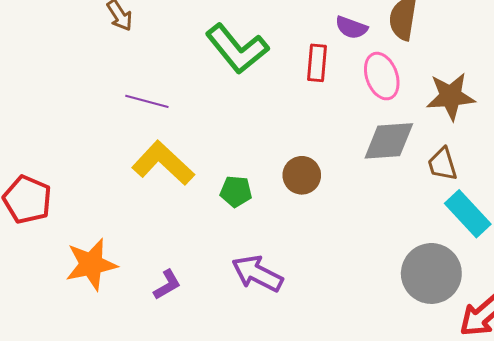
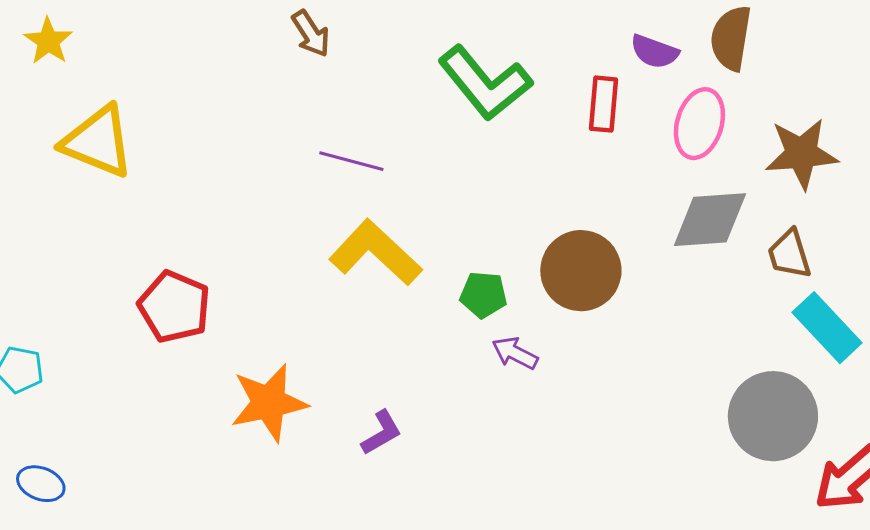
pink ellipse: (382, 76) -> (699, 124), turned 36
brown circle: (302, 175) -> (581, 271), size x1.4
purple arrow: (257, 273) -> (515, 353), moved, size x0.6

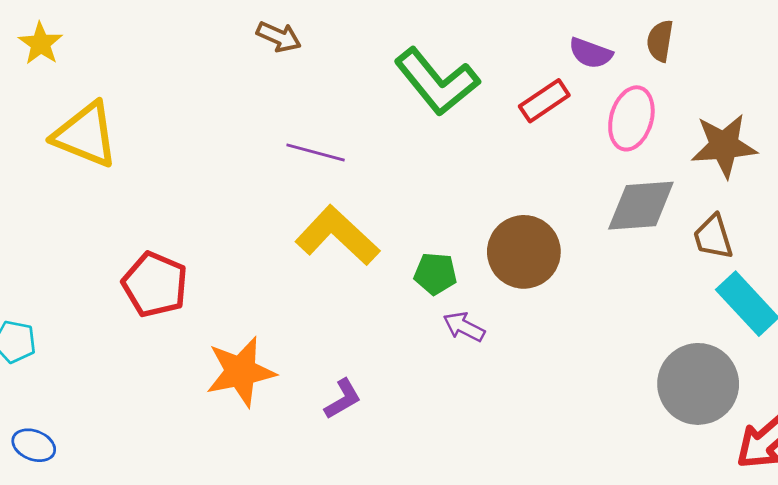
brown arrow: (311, 34) -> (279, 37), turned -33
brown semicircle: (731, 38) -> (660, 41), size x0.7
red rectangle: (603, 104) -> (544, 101), turned 51

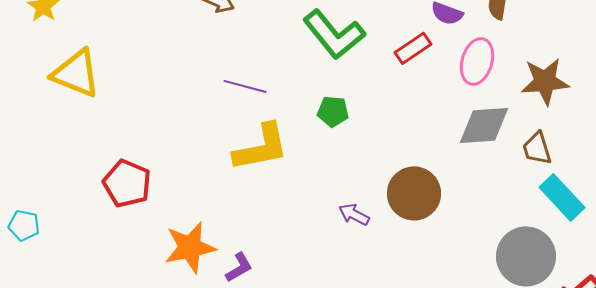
yellow L-shape: (337, 236) -> (261, 147), turned 126
brown circle: (524, 252) -> (414, 193), moved
green pentagon: (435, 274) -> (333, 111), moved
purple L-shape: (343, 399) -> (239, 267), moved

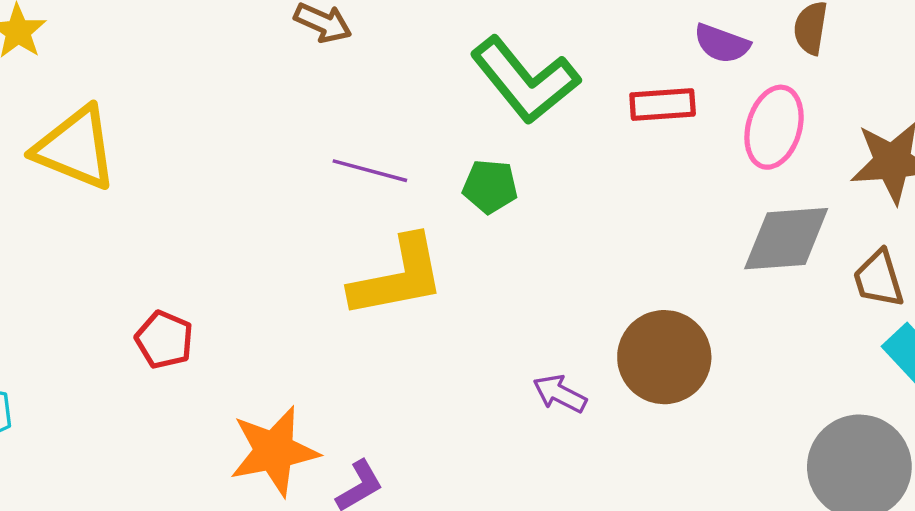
red rectangle: (413, 48) -> (663, 105), turned 30
green pentagon: (333, 111) -> (490, 186), moved
red pentagon: (127, 183) -> (164, 340), size x0.7

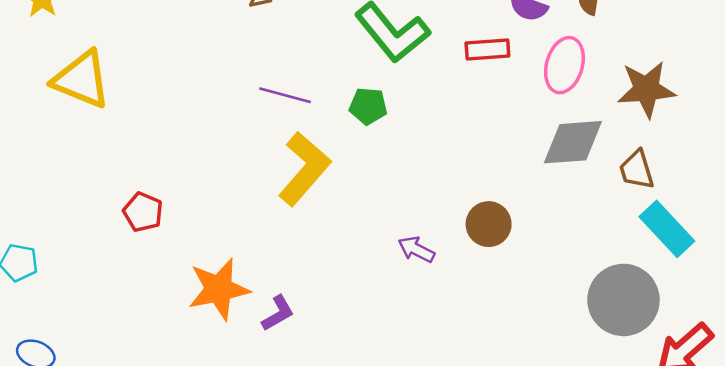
yellow L-shape: (398, 277) -> (304, 169), turned -38
brown circle: (664, 357) -> (489, 224), size x0.7

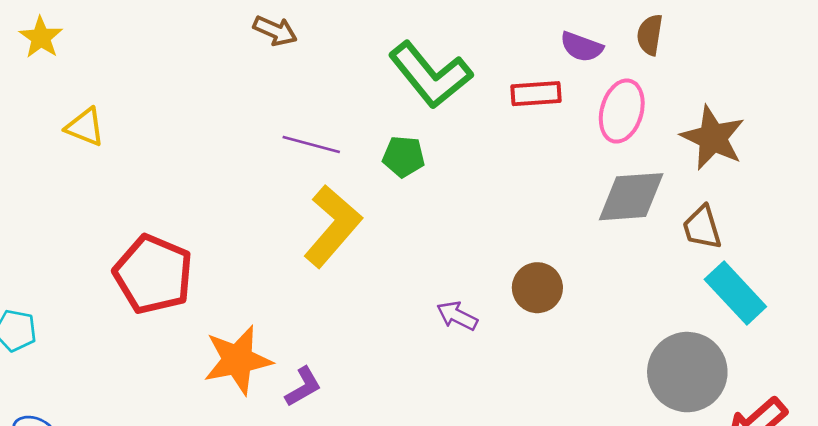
yellow triangle: (82, 80) -> (85, 127), size x0.6
brown star: (646, 89) -> (713, 138), turned 30
red pentagon: (143, 212) -> (153, 274), size x1.8

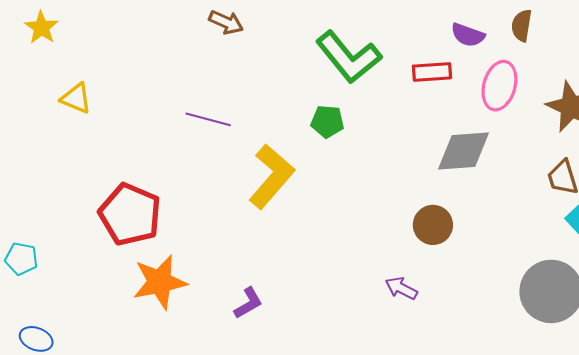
purple line: (311, 144) -> (208, 119), moved
gray diamond: (631, 197) -> (464, 151), moved
purple arrow: (457, 316) -> (401, 288), moved
orange star: (238, 360) -> (160, 282), moved

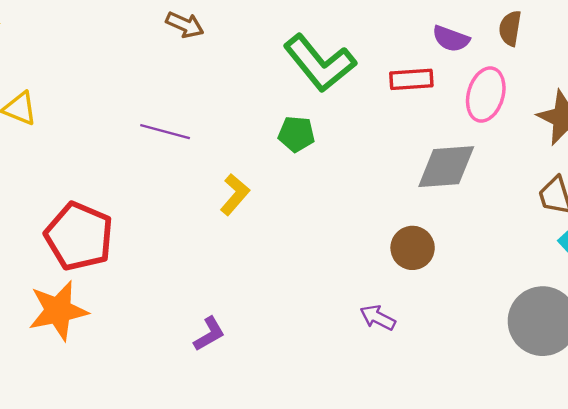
yellow L-shape: (271, 176) -> (235, 194), size x0.6
orange star: (160, 282) -> (58, 311), moved

